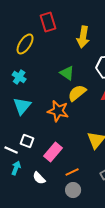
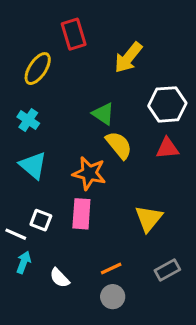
yellow arrow: (83, 37) -> (128, 58), turned 30
yellow semicircle: (77, 93) -> (119, 145), turned 90
cyan triangle: (22, 106) -> (33, 165), turned -30
pink rectangle: (53, 152) -> (81, 214), moved, turned -36

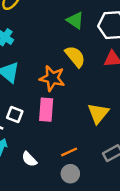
green triangle: (103, 114) -> (75, 20), moved

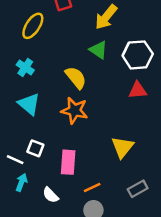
yellow semicircle: (75, 57) -> (76, 78), moved
pink rectangle: (46, 110) -> (68, 162), moved

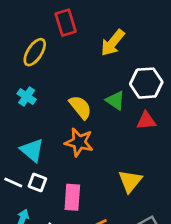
green triangle: (98, 50) -> (115, 101), moved
cyan triangle: (29, 104) -> (32, 150), moved
white line: (15, 160) -> (13, 182), moved

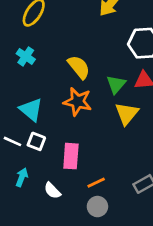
green triangle: (115, 101) -> (116, 84), moved, turned 36
yellow triangle: (130, 181) -> (127, 114), moved

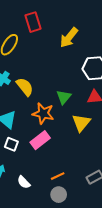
yellow semicircle: (79, 67) -> (25, 87), moved
green triangle: (116, 84) -> (64, 97), moved
pink rectangle: (71, 156) -> (40, 140), moved, turned 48

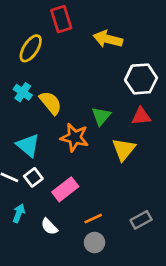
yellow arrow: (69, 37) -> (108, 39), turned 65
pink rectangle: (40, 140) -> (65, 189), moved
white square: (11, 144) -> (33, 177), turned 32

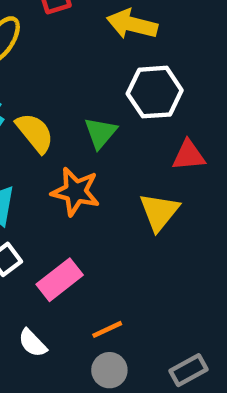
white hexagon: (141, 79) -> (155, 92), moved
green triangle: (101, 116) -> (100, 133), moved
gray rectangle: (141, 220) -> (189, 370), moved

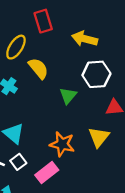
yellow semicircle: (35, 133) -> (38, 68), moved
orange star: (76, 192) -> (62, 144), moved

